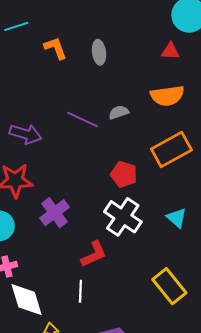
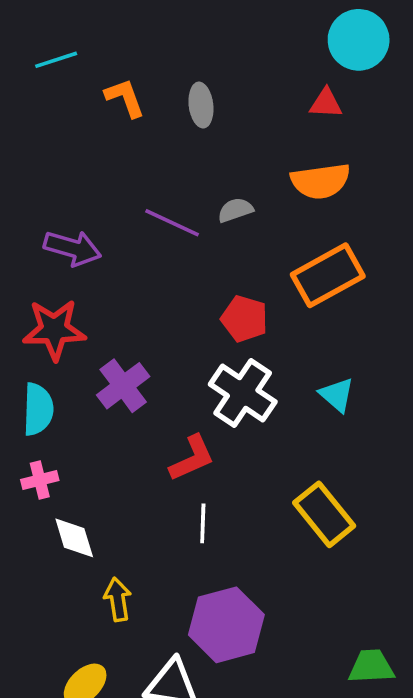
white line: (80, 291) -> (203, 523), moved
white diamond: (27, 300) -> (74, 538), size x0.7

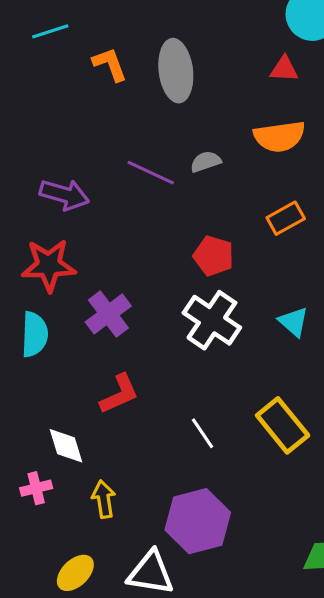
gray ellipse: (201, 105) -> (176, 71), size x1.6
orange rectangle: (328, 275) -> (286, 218), size x0.6
red L-shape: (192, 458) -> (119, 394), moved
pink cross: (40, 480) -> (36, 488), moved
white line: (203, 523) -> (202, 433), moved, turned -36

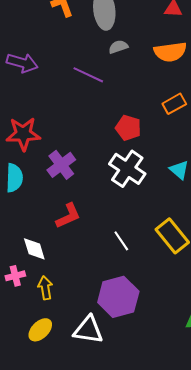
gray semicircle: (206, 162) -> (118, 47), moved
purple arrow: (64, 195) -> (22, 63), moved
yellow arrow: (104, 499) -> (45, 288), moved

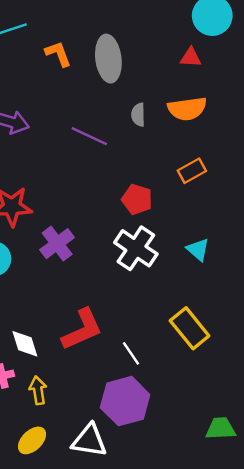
gray semicircle: (118, 47) -> (138, 115), moved, turned -72
red L-shape: (68, 216) -> (82, 329), moved, size x1.4
white line: (121, 241) -> (131, 353), moved

